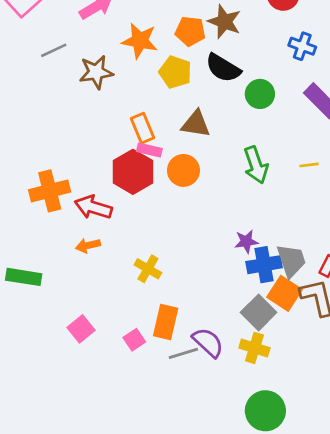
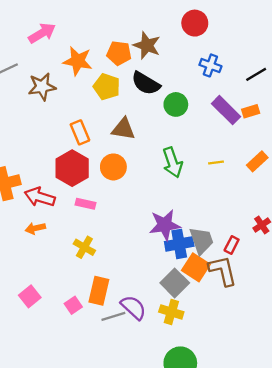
pink rectangle: (149, 150) -> (86, 204), moved
purple star: (246, 241) -> (165, 225), size x1.6

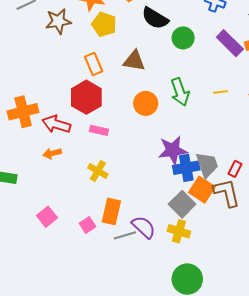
yellow pentagon: (107, 87) -> (104, 24), moved
orange circle: (113, 167) -> (146, 103), moved

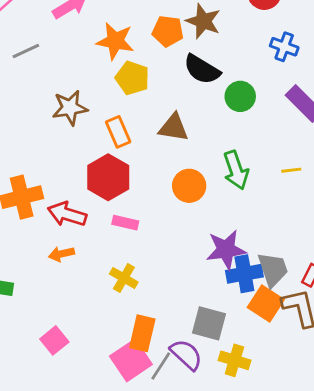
brown star: (58, 21) -> (70, 108), moved
gray square: (182, 204) -> (209, 323), moved, turned -30
pink square: (87, 225) -> (131, 360), moved, size x1.8
gray line: (125, 235) -> (161, 366), turned -40

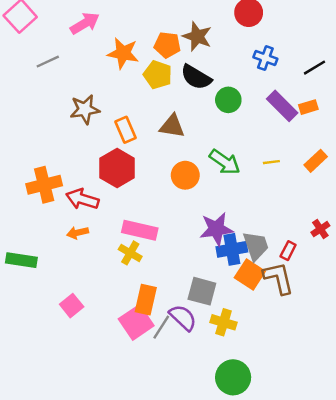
yellow pentagon: (132, 78) -> (158, 75), moved
green arrow: (236, 170) -> (225, 162), turned -36
pink rectangle: (125, 223) -> (140, 230), moved, size x1.6

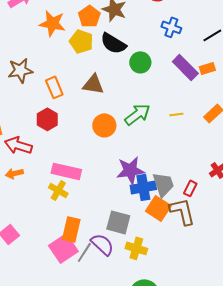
orange pentagon: (167, 45) -> (89, 16), turned 30
green arrow: (225, 162) -> (137, 114), turned -72
red hexagon: (117, 168) -> (47, 119), size x0.7

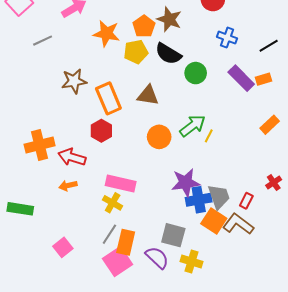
yellow pentagon: (81, 41) -> (136, 52), turned -30
orange rectangle: (54, 87) -> (108, 98), size x1.4
yellow line: (176, 114) -> (209, 136), moved, turned -56
brown L-shape: (182, 211) -> (238, 224), turned -40
gray line: (84, 252) -> (109, 234), moved

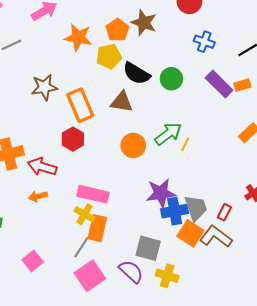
black semicircle: (168, 54) -> (136, 73), moved
orange rectangle: (126, 242) -> (97, 228), moved

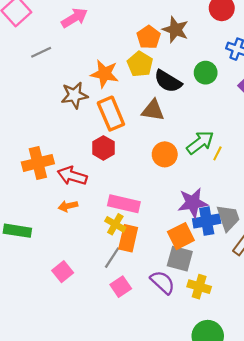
orange star: (78, 37) -> (105, 74), moved
yellow pentagon: (109, 56) -> (140, 64), turned -30
green circle: (171, 79) -> (206, 73), moved
orange square: (190, 233) -> (181, 236), moved, turned 30
pink square: (90, 276) -> (121, 287), size x0.7

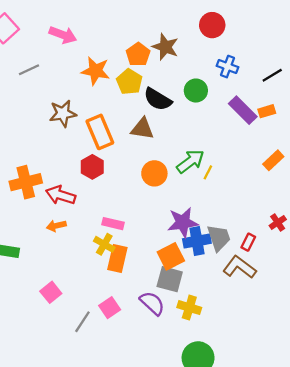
pink arrow: (74, 18) -> (63, 35), turned 52
orange star: (105, 74) -> (96, 71), moved
pink rectangle: (124, 204) -> (113, 224), size x0.7
gray line: (112, 258) -> (82, 322), moved

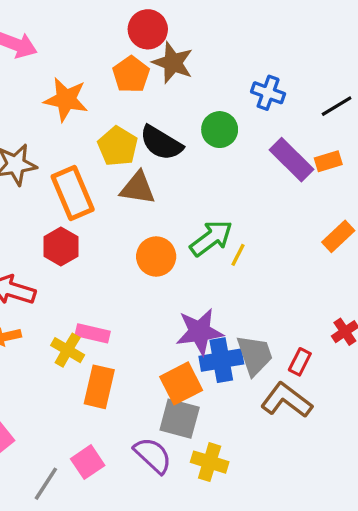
red circle: (212, 25) -> (148, 29), moved
yellow pentagon: (129, 82) -> (118, 146), moved
yellow cross: (104, 244) -> (68, 350), moved

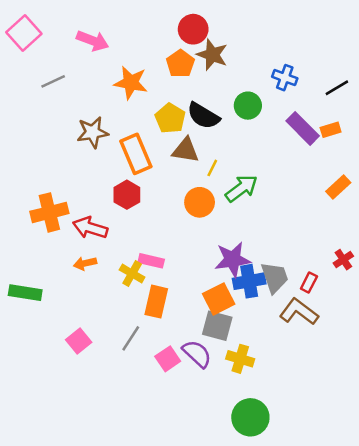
yellow line: (238, 255) -> (212, 168), moved
pink square: (88, 462) -> (168, 359), moved
gray line: (46, 484) -> (131, 338), moved

